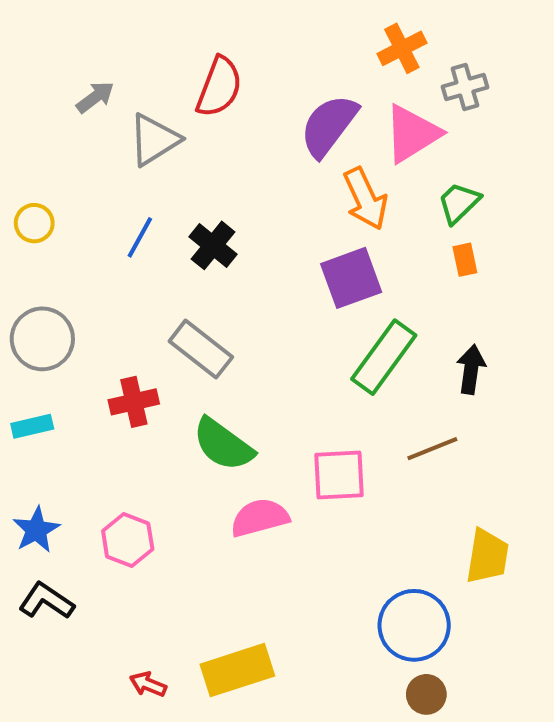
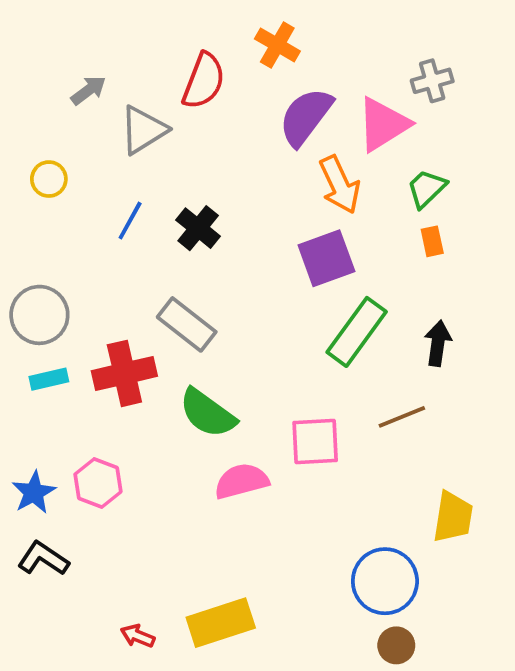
orange cross: (402, 48) -> (277, 45), moved, turned -33
yellow circle: (34, 223) -> (49, 179), moved
red cross: (134, 402) -> (124, 373), size x1.4
cyan rectangle: (32, 426) -> (49, 379), moved
pink hexagon: (128, 540) -> (98, 483), moved

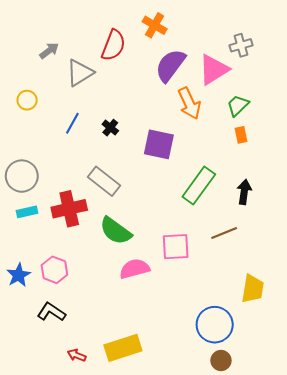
black cross: (198, 228) -> (110, 128), size x0.7
purple square: (326, 258) -> (159, 144), moved, turned 32
black L-shape: (43, 559) -> (51, 312), moved

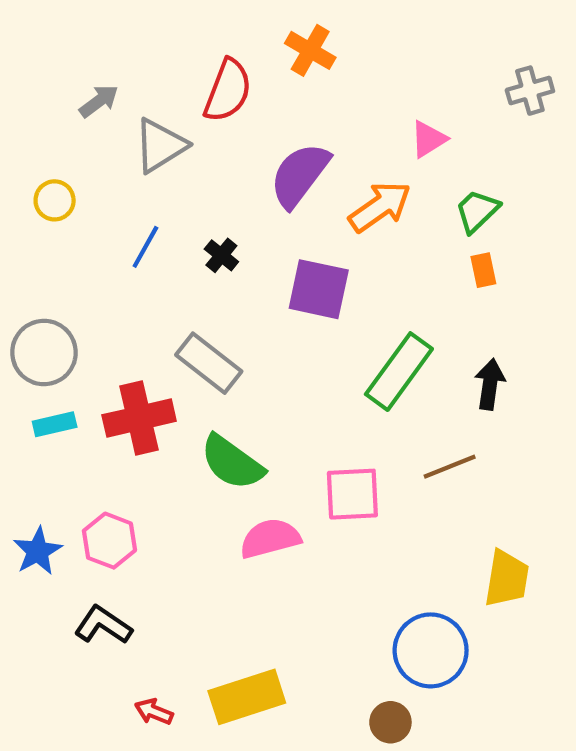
gray cross: (241, 45) -> (530, 91), moved
purple semicircle: (170, 65) -> (300, 175), moved
pink triangle: (214, 70) -> (429, 139), size x0.6
orange arrow: (189, 103) -> (380, 207), turned -100
brown circle: (221, 360) -> (390, 722), moved

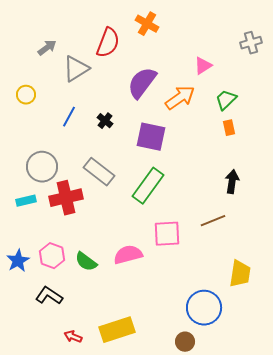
gray circle: (44, 353) -> (42, 167), moved
green rectangle: (399, 372) -> (148, 186), moved
green semicircle: (232, 462) -> (86, 262), moved, size x0.7

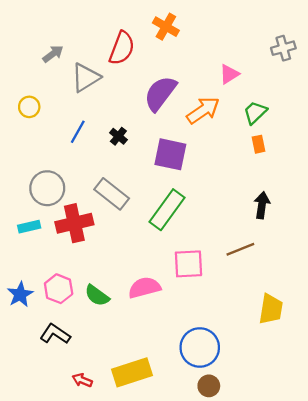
blue circle: (204, 308) -> (200, 347), moved

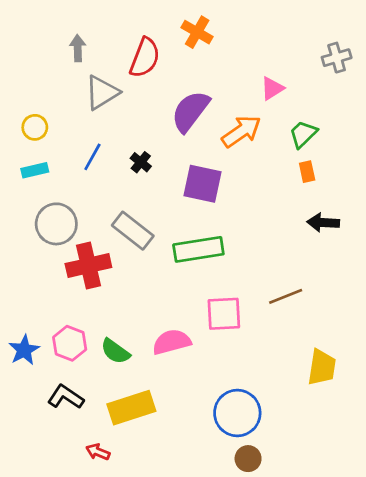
gray arrow: (53, 54) -> (78, 48), moved, turned -55
black arrow: (262, 205) -> (323, 223), moved, turned -95
green rectangle: (167, 210) -> (198, 249), turned 45
cyan rectangle: (29, 227) -> (35, 170), moved
yellow rectangle: (132, 372) -> (131, 408), moved

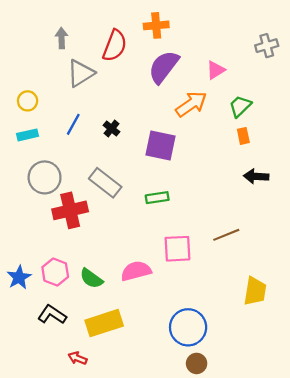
orange cross: (197, 32) -> (156, 25), turned -35
purple semicircle: (190, 111) -> (164, 67), moved
green rectangle: (198, 249) -> (157, 198), size x0.6

